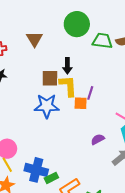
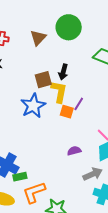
green circle: (77, 24) -> (69, 27), moved
brown square: (50, 78) -> (43, 80), turned -30
blue star: (47, 106) -> (33, 106), turned 30

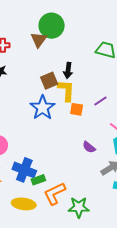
green circle: (69, 27) -> (52, 26), moved
purple line: (79, 104) -> (100, 101), moved, turned 32
purple semicircle: (74, 151) -> (89, 147), turned -120

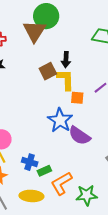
brown triangle: (39, 40) -> (34, 31), size x1.4
blue star: (43, 108) -> (60, 120), moved
purple semicircle: (89, 147) -> (79, 136), moved, size x1.6
blue cross: (24, 170) -> (30, 162), size x0.7

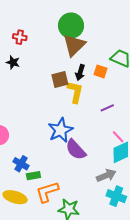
brown triangle: (34, 31) -> (74, 45), moved
orange square: (77, 98) -> (101, 71), moved

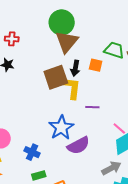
brown square: (60, 80) -> (56, 77), size x1.4
purple line: (107, 108) -> (92, 107), moved, turned 32
purple semicircle: (76, 150) -> (78, 145), turned -70
blue cross: (21, 164) -> (32, 152), moved

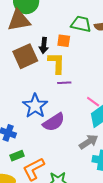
brown triangle: (67, 42) -> (19, 20), moved, turned 45
yellow L-shape: (72, 88) -> (57, 63), moved

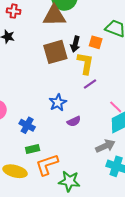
purple line: (64, 83) -> (90, 84), turned -40
blue star: (35, 106) -> (58, 103), size x0.7
purple semicircle: (54, 122) -> (74, 121), size x0.6

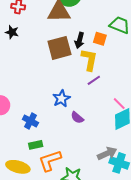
purple semicircle: (74, 121) -> (77, 118), turned 64
gray arrow: (105, 146) -> (107, 153), moved

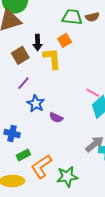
orange square: (100, 39) -> (65, 40), moved, turned -32
brown square: (59, 48) -> (20, 55), size x0.7
purple line: (94, 80) -> (24, 83), moved

